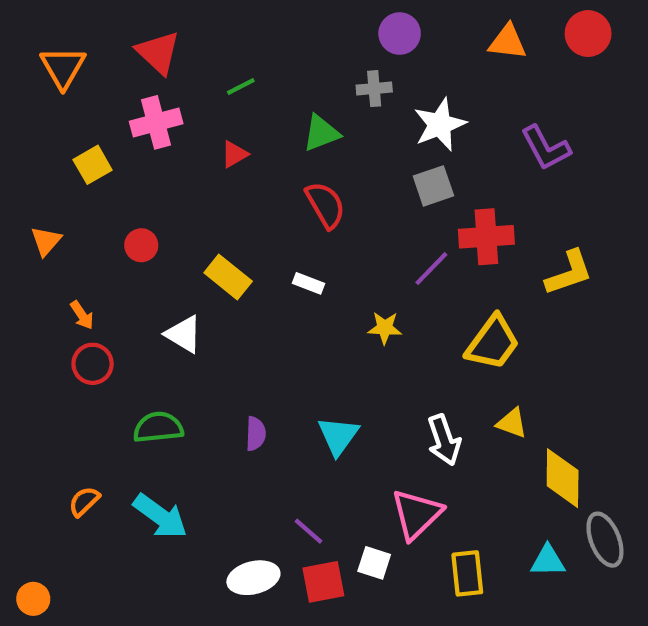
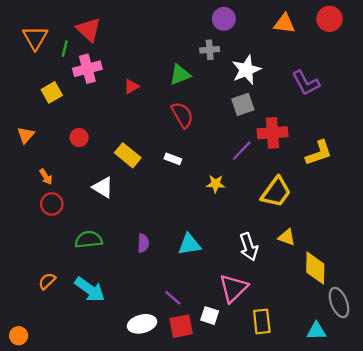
green line: (241, 86) -> (65, 49), moved, turned -49
cyan triangle: (338, 436) -> (189, 244), turned 45
cyan triangle: (548, 561) -> (316, 331), moved

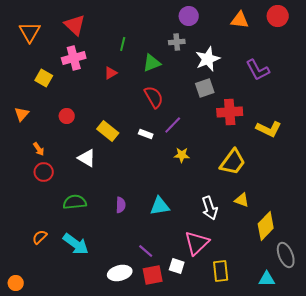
green line: (65, 49) -> (123, 44), moved
yellow square: (52, 92) -> (44, 78), turned -30
purple line: (242, 151) -> (173, 125), moved
yellow L-shape: (319, 153) -> (269, 129), turned 45
yellow diamond: (315, 268) -> (266, 226), turned 44

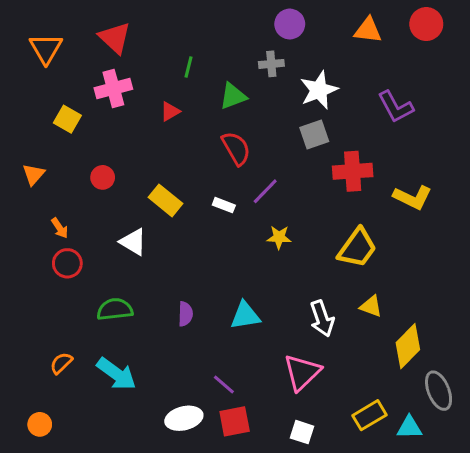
white square: (177, 266) -> (302, 432), moved
yellow rectangle: (221, 271) -> (370, 415), moved, turned 65
orange circle: (16, 283) -> (40, 424), moved

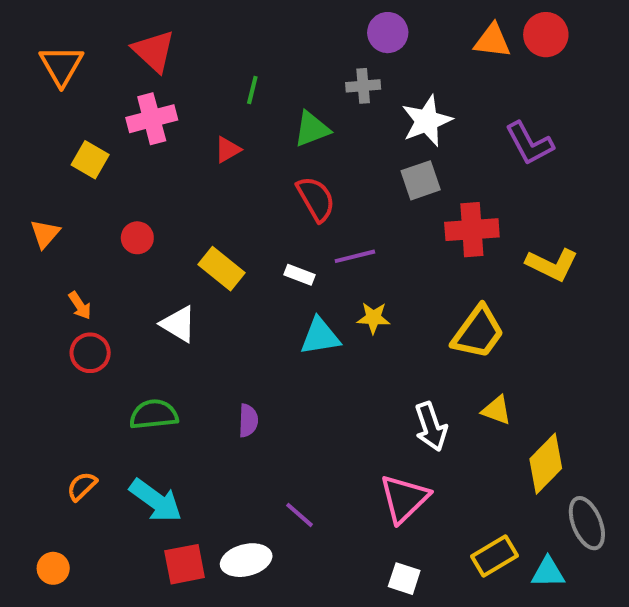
red circle: (426, 24) -> (546, 35), moved
purple line: (265, 191) -> (355, 256), turned 32
cyan triangle: (245, 315) -> (320, 336), moved
red square: (235, 421) -> (185, 564), moved

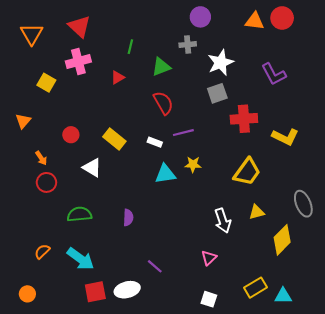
red circle: (137, 238) -> (71, 135), moved
yellow triangle: (497, 410) -> (257, 212), turned -35
pink triangle: (404, 499) -> (209, 258), size x0.6
gray ellipse: (587, 523) -> (303, 204), moved

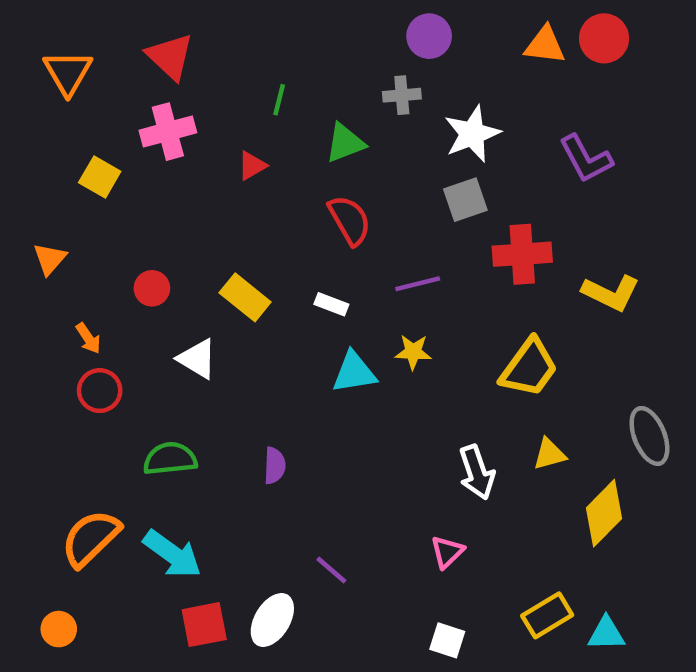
purple line: (183, 133) -> (418, 284), moved
orange semicircle: (42, 251) -> (91, 538), size x1.8
white ellipse: (127, 290) -> (272, 620), turned -45

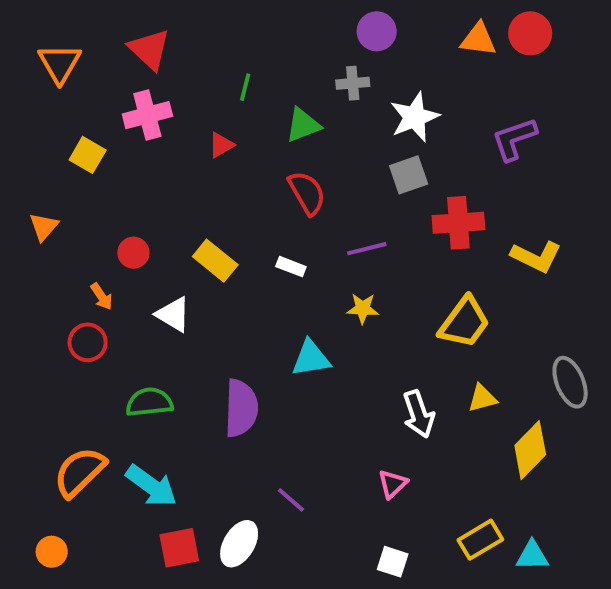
purple L-shape: (586, 159) -> (514, 139), turned 99
orange arrow: (88, 338) -> (102, 296), moved
cyan triangle: (354, 372) -> (311, 358), moved
purple semicircle: (275, 465) -> (241, 408), size x1.8

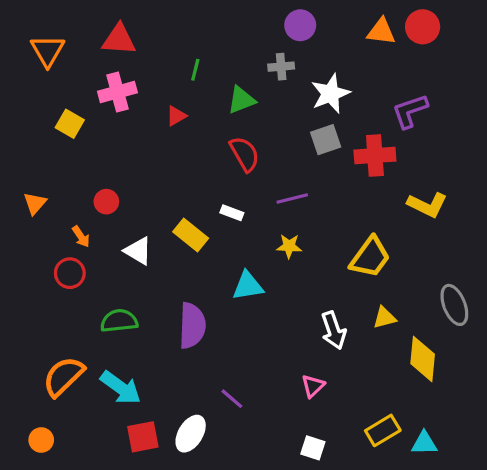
red triangle: (149, 49) -> (119, 40), turned -39
red cross: (458, 223) -> (375, 156), moved
orange triangle: (44, 227) -> (35, 203), moved
yellow rectangle: (215, 261) -> (191, 235), moved
yellow diamond: (530, 450) -> (423, 359), turned -39

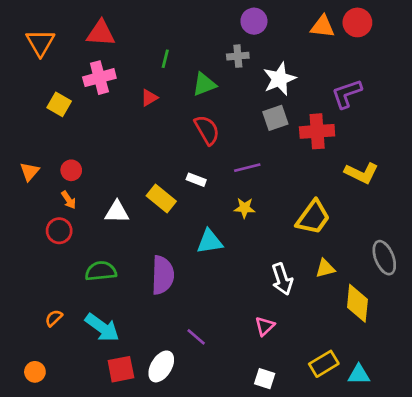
red circle: (106, 202) -> (71, 170), moved
white triangle: (138, 251) -> (117, 212), turned -30
orange semicircle: (63, 376) -> (54, 318), size x0.5

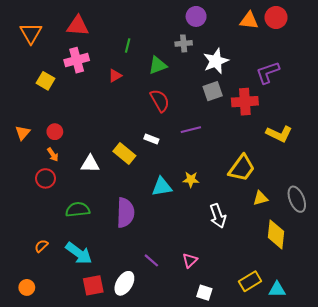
yellow star: (245, 208) -> (191, 179), moved
yellow triangle: (325, 268) -> (260, 198), moved
pink triangle: (265, 326) -> (190, 260), moved

